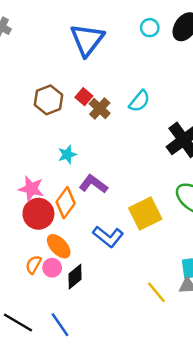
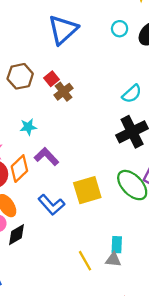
cyan semicircle: (139, 101) -> (132, 94), moved

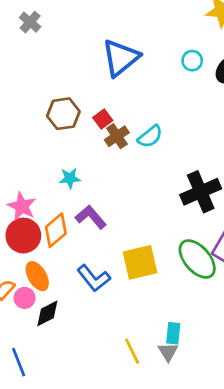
cyan semicircle: (132, 94) -> (150, 137), moved
gray triangle: (113, 260) -> (168, 352), turned 49

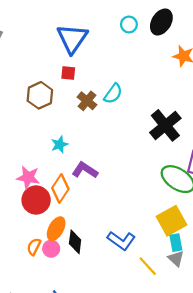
red square: (103, 119) -> (68, 73), moved, turned -32
yellow square: (140, 262) -> (171, 221), moved
orange ellipse: (37, 276) -> (56, 229), turned 75
blue L-shape: (94, 278) -> (121, 241), moved
black diamond: (47, 313) -> (75, 242), moved, turned -40

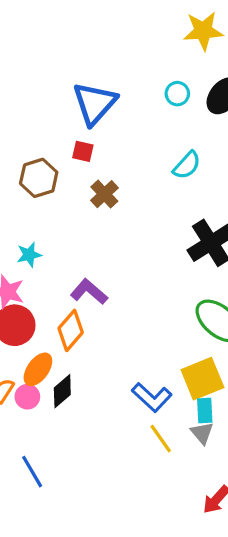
cyan semicircle: (113, 94) -> (187, 165), moved
cyan star: (60, 144) -> (29, 255), moved
orange diamond: (60, 188) -> (71, 330), moved
blue L-shape: (121, 241) -> (152, 397), moved
black diamond: (75, 242) -> (62, 391), turned 35

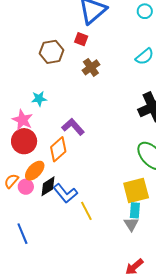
blue L-shape: (152, 397) -> (65, 193), moved
yellow line: (161, 439) -> (86, 211), moved

